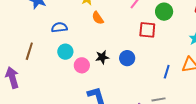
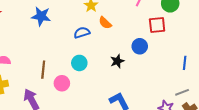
blue semicircle: (59, 27) -> (82, 33), moved
blue circle: (127, 58) -> (140, 46), moved
pink circle: (82, 65) -> (62, 83), moved

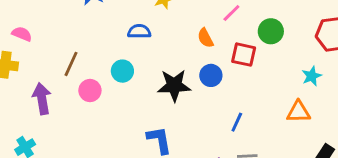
orange semicircle: (105, 23) -> (205, 38), moved
black star: (117, 61) -> (174, 85), size x1.6
blue line: (185, 63) -> (237, 122), moved

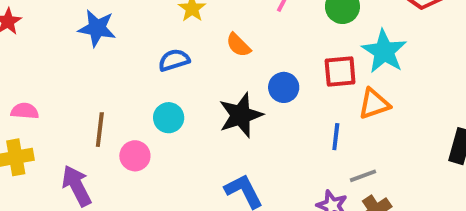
orange semicircle: (205, 38) -> (238, 45), moved
red square: (244, 55) -> (340, 71), moved
cyan star: (312, 76) -> (384, 51), moved, size x1.6
orange triangle: (298, 112) -> (374, 104), moved

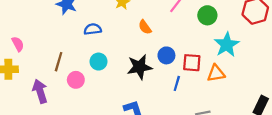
blue semicircle: (174, 60) -> (93, 29), moved
red square: (340, 71) -> (192, 63), moved
pink semicircle: (25, 111) -> (18, 44), turned 48
blue line: (336, 137) -> (177, 83), moved

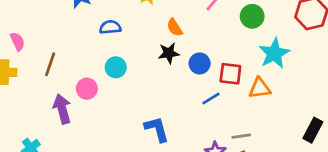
brown line: (59, 62) -> (50, 64), moved
black star: (139, 67) -> (169, 53), moved, size x0.7
blue line: (177, 83) -> (211, 98), turned 40
purple arrow: (40, 91) -> (62, 109), moved

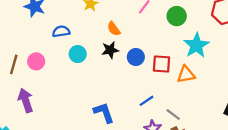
cyan circle: (116, 67) -> (78, 54), moved
pink circle: (87, 89) -> (36, 61), moved
blue line: (211, 98) -> (146, 101), moved
gray line: (241, 136) -> (173, 115), turned 48

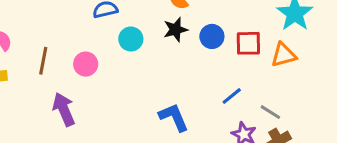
pink circle: (36, 61) -> (86, 64), moved

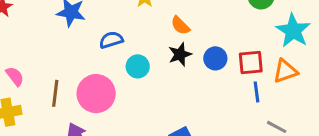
pink circle: (86, 64) -> (96, 94), size x1.6
blue line: (232, 96) -> (256, 92), moved, turned -54

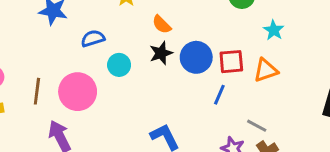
cyan star: (293, 31) -> (274, 30), size x0.6
blue circle: (215, 58) -> (196, 57), size x1.4
blue line: (256, 92) -> (219, 95), moved, turned 30

